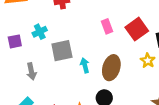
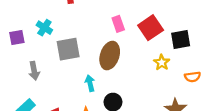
cyan cross: (40, 32) -> (44, 28), turned -32
cyan arrow: (85, 65) -> (90, 83), moved
brown ellipse: (111, 68) -> (110, 56), moved

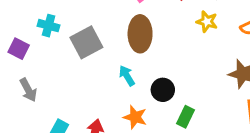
purple square: (17, 37) -> (19, 49), turned -35
gray arrow: (34, 71) -> (28, 90), moved

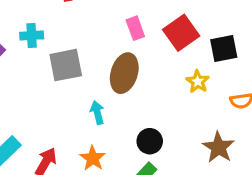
cyan cross: (49, 26) -> (32, 36), turned -35
black circle: (163, 90) -> (150, 141), moved

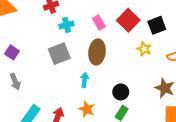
cyan cross: (32, 36) -> (66, 25), moved
cyan arrow: (97, 112) -> (85, 80), turned 32

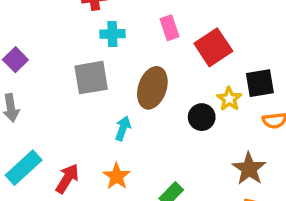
pink rectangle: (99, 23) -> (169, 28), moved
black square: (157, 25) -> (260, 83), moved
black circle: (121, 92) -> (202, 117), moved

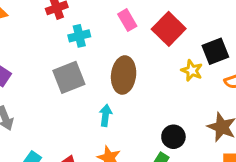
black circle: (202, 117) -> (173, 137), moved

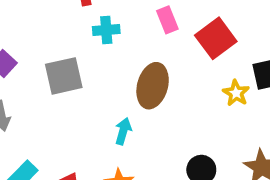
gray square: (69, 77) -> (64, 76), moved

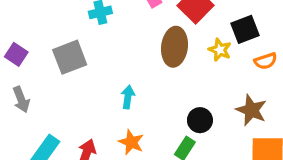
brown ellipse: (153, 86) -> (174, 47), moved

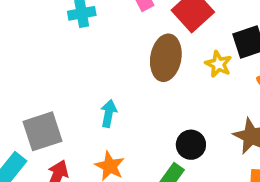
gray square: (70, 57) -> (42, 131), moved

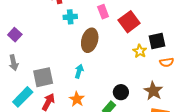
brown ellipse: (166, 58) -> (90, 40), moved

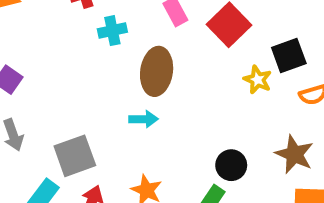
cyan arrow: (79, 71) -> (143, 119), moved, turned 80

